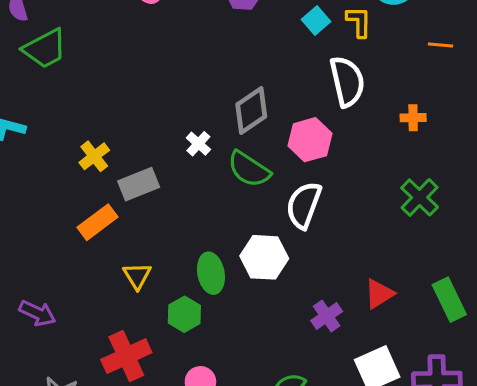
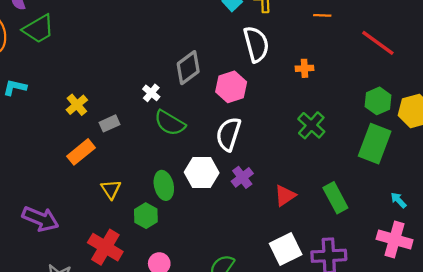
green semicircle: (249, 169) -> (170, 123), moved
gray rectangle: (139, 184) -> (109, 123), size x0.7
purple arrow: (37, 313) -> (40, 219), size x1.4
purple cross: (327, 316) -> (242, 177), moved
red cross: (126, 356) -> (105, 247), turned -32

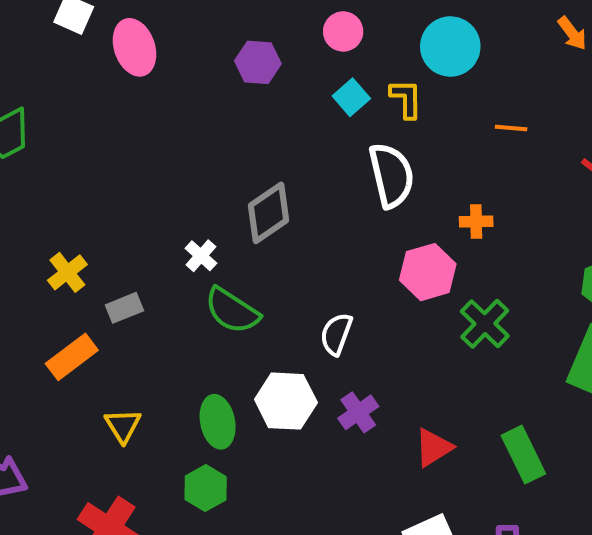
pink hexagon: (231, 87) -> (428, 272), moved
white semicircle: (228, 134) -> (336, 334), size x0.7
green hexagon: (146, 216) -> (206, 488), moved

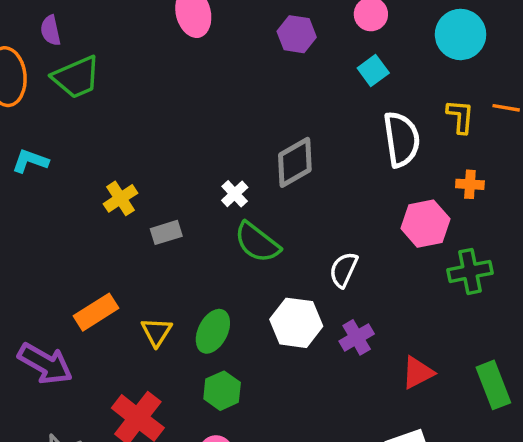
yellow L-shape: (406, 99) -> (460, 116), moved
green cross: (485, 324) -> (470, 271), turned 30
orange rectangle: (72, 357) -> (96, 312), moved
green ellipse: (218, 422) -> (213, 331), moved, turned 33

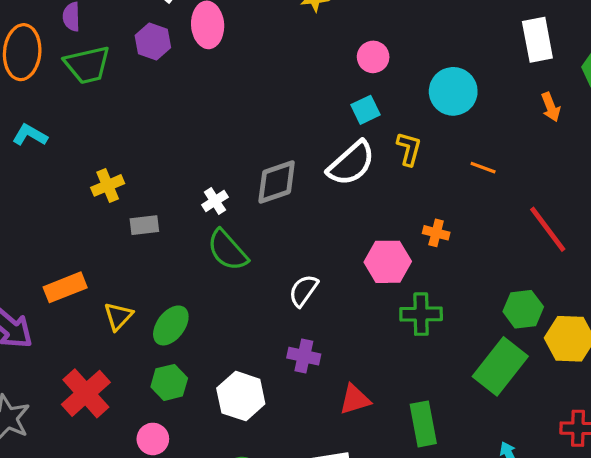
purple hexagon: (297, 34) -> (153, 42), moved
yellow L-shape: (460, 116) -> (409, 149), moved
white semicircle: (402, 139) -> (351, 163), moved, turned 46
white hexagon: (296, 323) -> (241, 396), moved
purple cross: (357, 337) -> (304, 356), turned 32

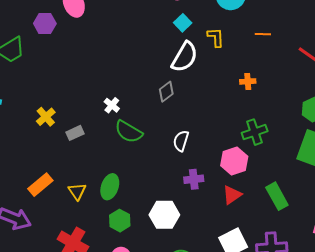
gray diamond: (277, 182) -> (166, 92), moved, size x0.7
pink hexagon: (388, 262) -> (234, 161), moved

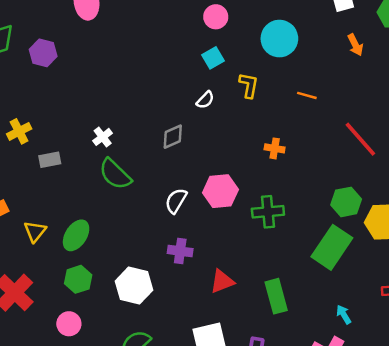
purple hexagon: (45, 24) -> (43, 53), moved
white semicircle: (185, 57) -> (205, 100), size x0.5
pink hexagon: (234, 161) -> (220, 191), moved

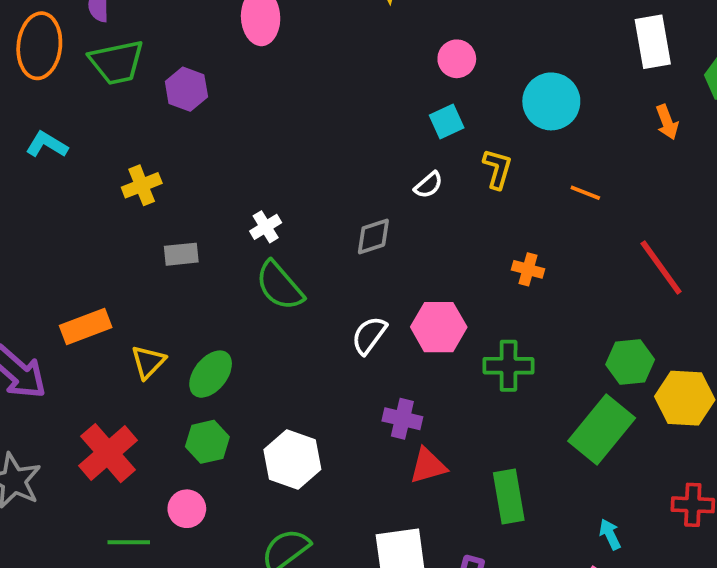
yellow cross: (19, 131) -> (142, 185), moved
purple cross: (180, 251) -> (402, 419), moved

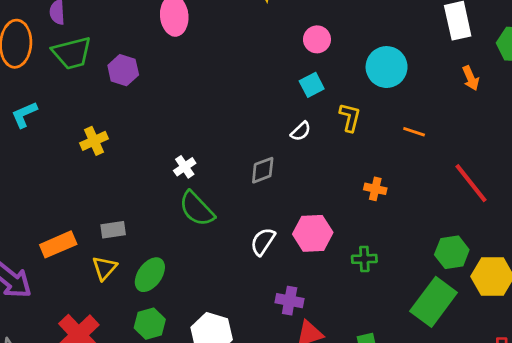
cyan L-shape: (47, 145) -> (24, 115), turned -52
gray rectangle: (181, 254) -> (113, 230), moved
green cross: (509, 366) -> (364, 259), size x0.7

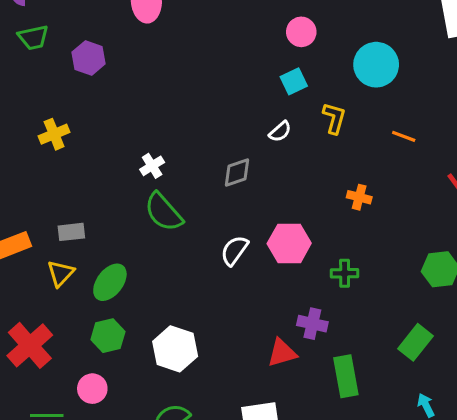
green trapezoid: (72, 53) -> (33, 37), size x0.7
purple cross: (290, 301) -> (312, 324), moved
green rectangle: (434, 302) -> (415, 342), moved, size x0.7

